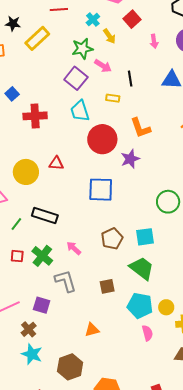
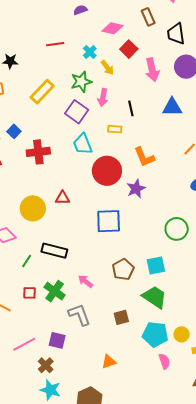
yellow rectangle: (37, 38) -> (42, 92), moved
pink arrow: (154, 41) -> (152, 70), size x1.6
pink arrow: (103, 66) -> (103, 98), turned 72

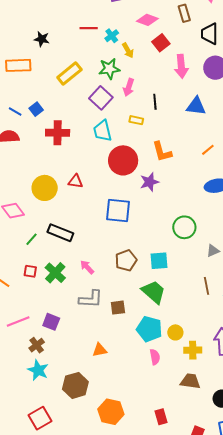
cyan cross: (90, 52) -> (112, 36), moved
yellow arrow: (107, 68) -> (128, 50), moved
gray L-shape: (79, 315) -> (91, 299), moved, turned 105

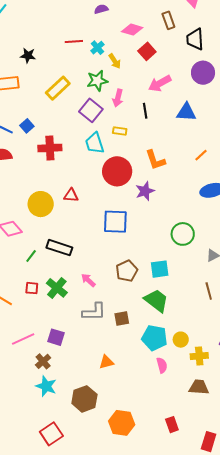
pink arrow: (181, 66) -> (160, 83), moved, turned 70
yellow rectangle: (136, 120) -> (120, 131), moved

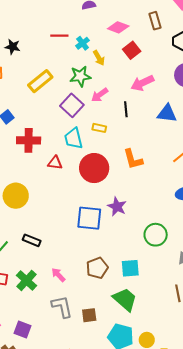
pink arrow: (118, 98) -> (100, 95), turned 36
purple star: (145, 191) -> (117, 207), moved, turned -30
red triangle: (71, 195) -> (55, 163), moved
black rectangle: (59, 248) -> (32, 240), size x0.7
gray L-shape: (94, 312) -> (62, 307), turned -105

